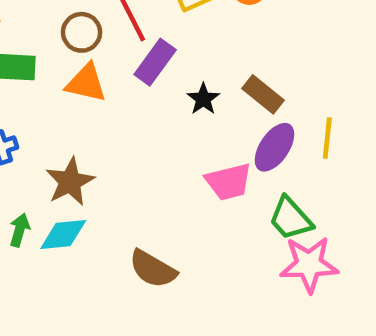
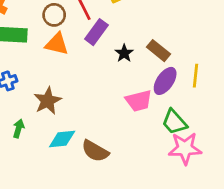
cyan diamond: (63, 235) -> (62, 139), moved

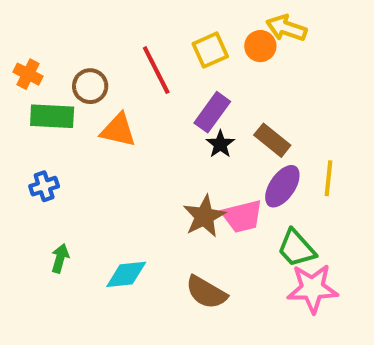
brown circle: (54, 15) -> (90, 86), moved
purple rectangle: (96, 32) -> (212, 112), moved
brown star: (48, 101) -> (204, 216), moved
brown semicircle: (95, 151) -> (206, 292), moved

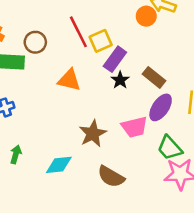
yellow square: (210, 50) -> (101, 41), moved
orange triangle: (118, 130) -> (69, 80), moved
brown star: (204, 216) -> (93, 134), moved

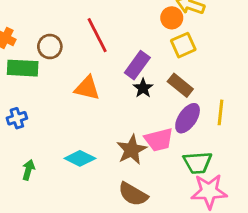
yellow square: (101, 41) -> (183, 45), moved
brown star: (93, 134) -> (132, 150), moved
green trapezoid: (170, 148) -> (198, 163), turned -52
cyan diamond: (59, 165) -> (80, 158), moved, turned 32

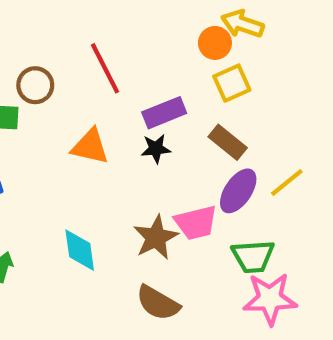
purple rectangle: (137, 65) -> (164, 113), turned 32
black star: (143, 88) -> (156, 149), moved, turned 30
yellow line: (220, 112) -> (287, 182), turned 45
cyan diamond: (80, 158) -> (80, 250), turned 56

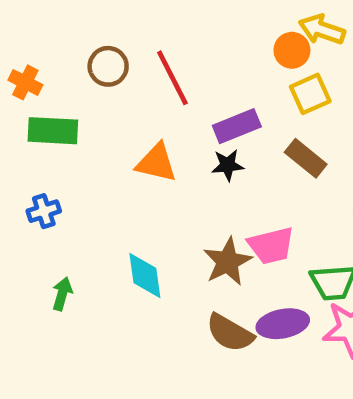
brown circle: (35, 85) -> (108, 66), moved
purple ellipse: (238, 191) -> (283, 324), moved, turned 45

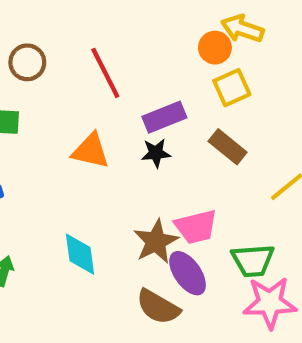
brown circle: (108, 66) -> (27, 62), moved
purple ellipse: (283, 324) -> (188, 273), moved, turned 66

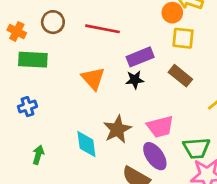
red line: (105, 73) -> (103, 29), turned -52
yellow square: (232, 88) -> (183, 38), turned 30
orange triangle: (91, 151) -> (93, 78), turned 35
brown star: (156, 242) -> (117, 129), moved

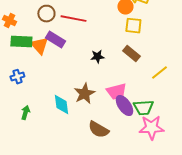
brown circle: (53, 22) -> (46, 14), moved
purple rectangle: (140, 57) -> (55, 40), moved, turned 54
orange triangle: (93, 78) -> (39, 46), moved
purple ellipse: (155, 156) -> (124, 106), moved

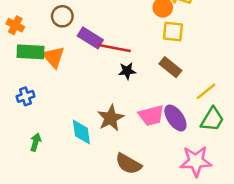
red line: (73, 19) -> (114, 48), moved
purple rectangle: (55, 40) -> (90, 38), moved
purple ellipse: (124, 106) -> (175, 118), moved
green trapezoid: (143, 108) -> (212, 119), moved, turned -55

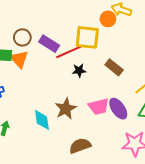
brown circle: (62, 16) -> (22, 37), moved
yellow square: (173, 32) -> (87, 37), moved, size x1.4
red line: (114, 48) -> (69, 52), turned -35
brown semicircle: (128, 164) -> (80, 146), turned 130

